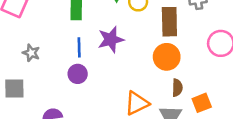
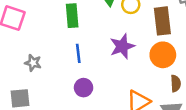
purple star: (111, 40) -> (122, 46), moved
purple circle: (78, 74) -> (84, 88), moved

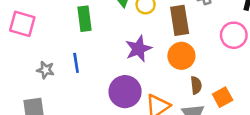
blue line: (78, 53) -> (76, 63), moved
purple circle: (84, 88) -> (125, 92), moved, size x1.6

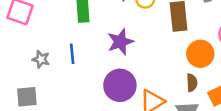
purple star: (138, 49) -> (120, 42), moved
orange circle: (181, 56) -> (200, 54), moved

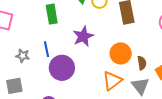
orange circle: (200, 54) -> (121, 53), moved
purple circle: (120, 85) -> (62, 68), moved

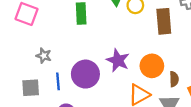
purple star: (83, 36) -> (118, 60), moved, turned -30
blue line: (46, 49) -> (58, 81), moved

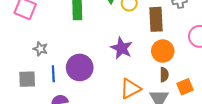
purple star: (118, 60) -> (122, 48), moved
orange circle: (152, 66) -> (163, 51), moved

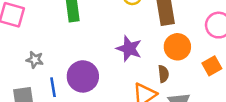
brown semicircle: (164, 75) -> (163, 74), moved
orange square: (185, 87) -> (212, 66), moved

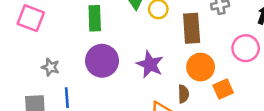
orange square: (212, 66) -> (223, 89), moved
purple circle: (83, 76) -> (102, 61), moved

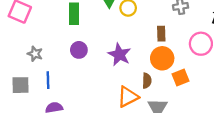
brown rectangle: (192, 28) -> (161, 34), moved, size x0.6
purple circle: (102, 61) -> (79, 50), size x0.6

